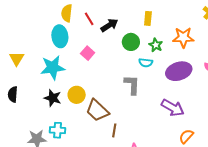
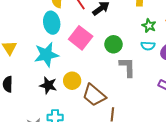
green circle: (131, 42) -> (114, 44), moved
pink square: (88, 53) -> (81, 38), size x1.6
cyan semicircle: (146, 63) -> (148, 46), moved

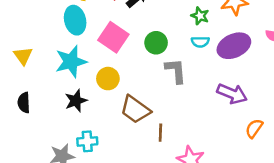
yellow circle: (72, 81) -> (108, 79), moved
black star: (48, 85) -> (76, 101), turned -30

